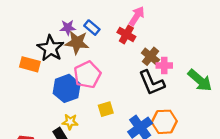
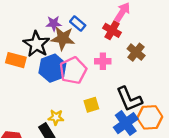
pink cross: (164, 65) -> (103, 61), moved
black L-shape: (152, 83) -> (129, 99), moved
blue hexagon: (67, 88) -> (52, 68), moved

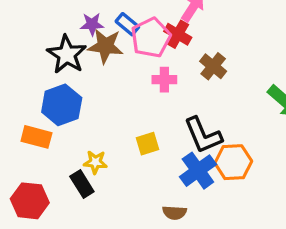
orange rectangle: (16, 60) -> (36, 137), moved
blue hexagon: (52, 68) -> (62, 105), moved
pink pentagon: (73, 70) -> (151, 38), moved

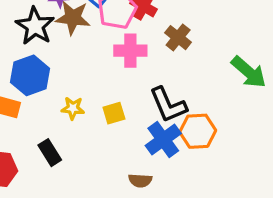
pink cross: (164, 80) -> (130, 51), size x1.4
yellow star: (95, 162) -> (73, 108), moved

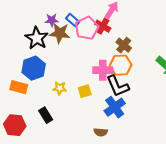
pink cross: (130, 51) -> (103, 70), moved
orange hexagon: (198, 131) -> (121, 65), moved

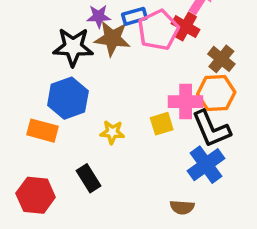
blue rectangle: (73, 20) -> (134, 16), turned -56
black star: (37, 38) -> (73, 47), turned -30
yellow square: (85, 91) -> (162, 124), moved

